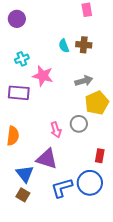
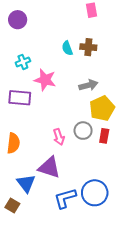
red rectangle: (100, 156) -> (104, 136), moved
brown square: (23, 195) -> (12, 205), moved

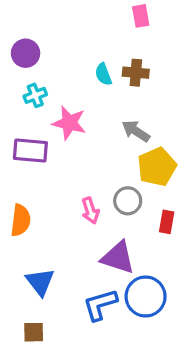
purple circle: (18, 20) -> (26, 53), moved
gray arrow: (88, 85) -> (136, 131), turned -132
red rectangle: (104, 136) -> (167, 222), moved
purple triangle: (49, 167) -> (118, 258), moved
brown square: (12, 205) -> (34, 332), moved, turned -32

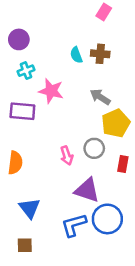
pink rectangle: (141, 16) -> (104, 12), turned 42

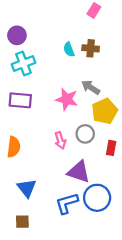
cyan cross: (26, 71) -> (23, 64), size x1.5
pink star: (51, 91) -> (67, 99), moved

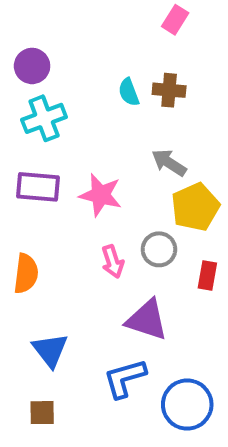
pink star: (67, 99) -> (101, 195), moved
blue circle: (97, 198) -> (187, 405), moved

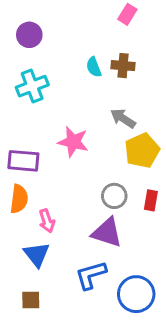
purple circle: (32, 66) -> (29, 35), moved
purple rectangle: (38, 187) -> (23, 161), moved
gray circle: (159, 249) -> (114, 196), moved
pink arrow: (113, 261) -> (47, 221), moved

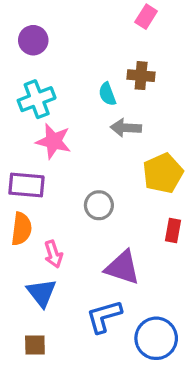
cyan semicircle: (94, 67) -> (107, 94), moved
gray arrow: (123, 118) -> (126, 128), moved, turned -30
pink star: (73, 142) -> (53, 141), moved
gray circle: (114, 196) -> (99, 205), moved

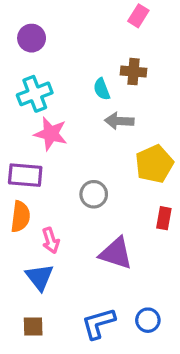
blue L-shape: (104, 316) -> (98, 323), moved
blue circle: (156, 338) -> (148, 320), size x0.6

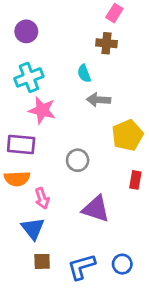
brown cross: (134, 72) -> (106, 43), moved
orange semicircle: (20, 217) -> (17, 179), turned 80
brown square: (33, 327) -> (42, 261), moved

